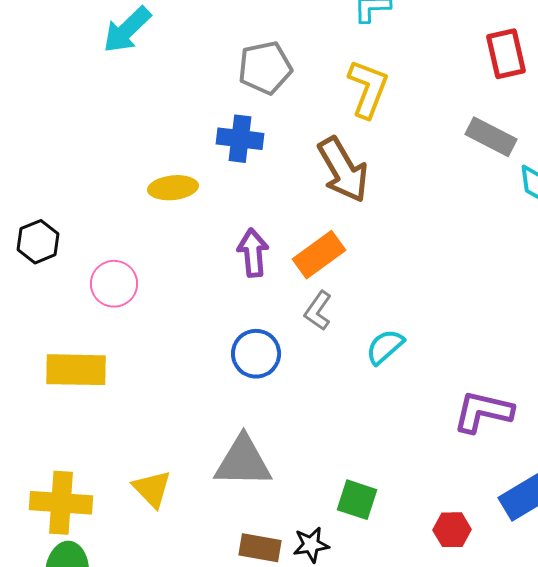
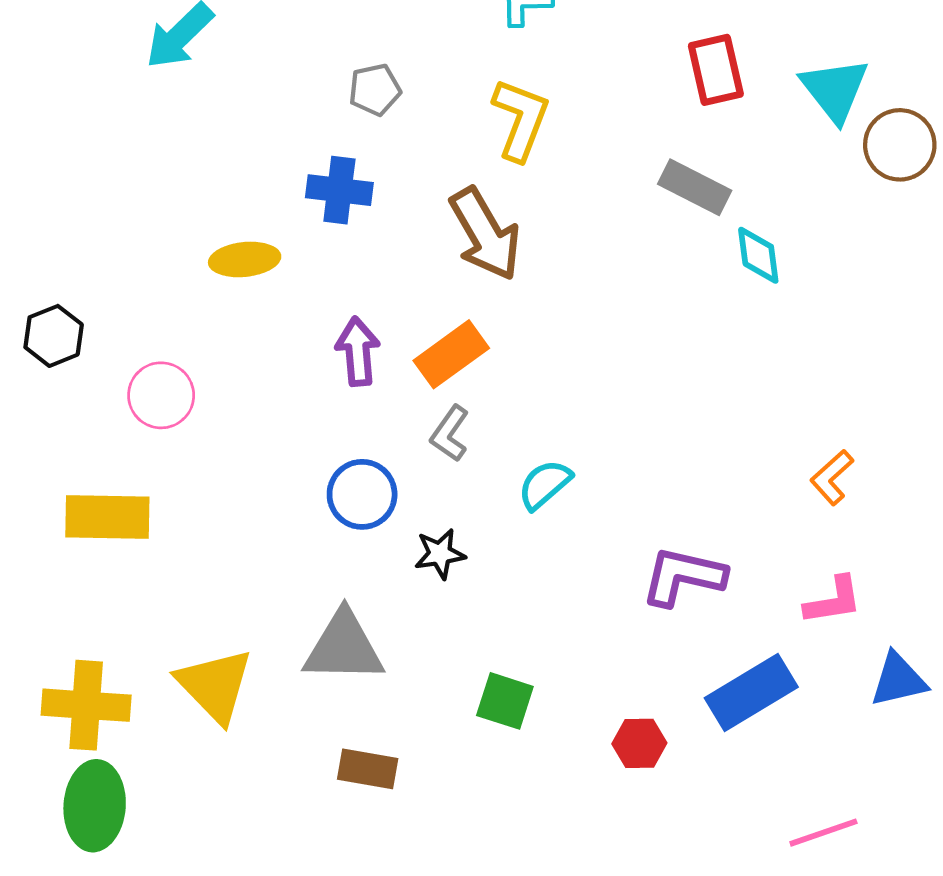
gray pentagon: (265, 68) -> (375, 90), size x0.7
yellow triangle: (152, 489) -> (215, 685), size x1.4
black star: (311, 545) -> (440, 554), moved

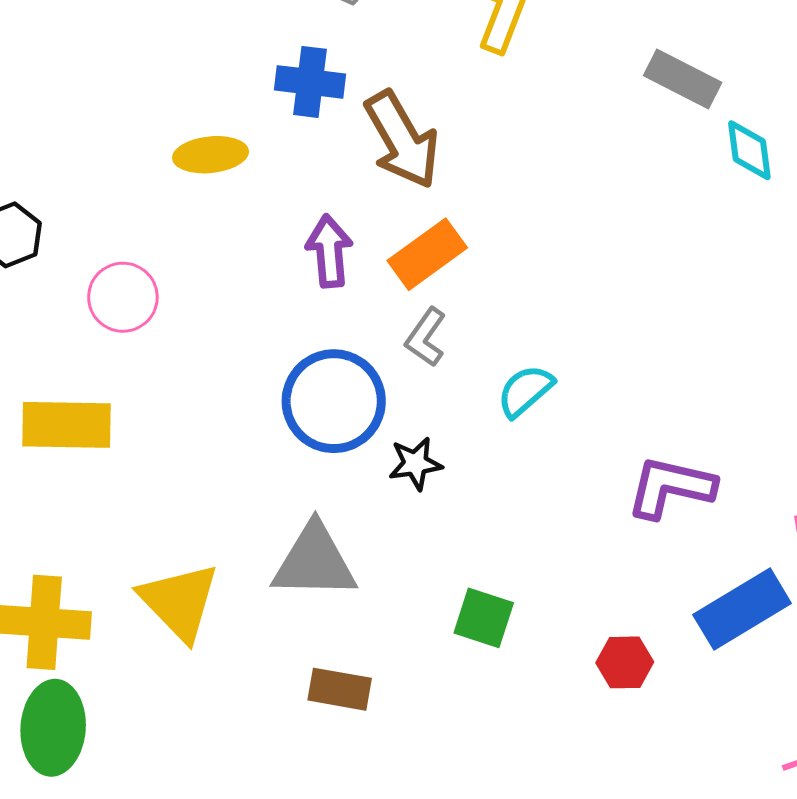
brown arrow: (485, 234) -> (402, 140), moved
blue circle: (362, 494) -> (334, 401), size x1.4

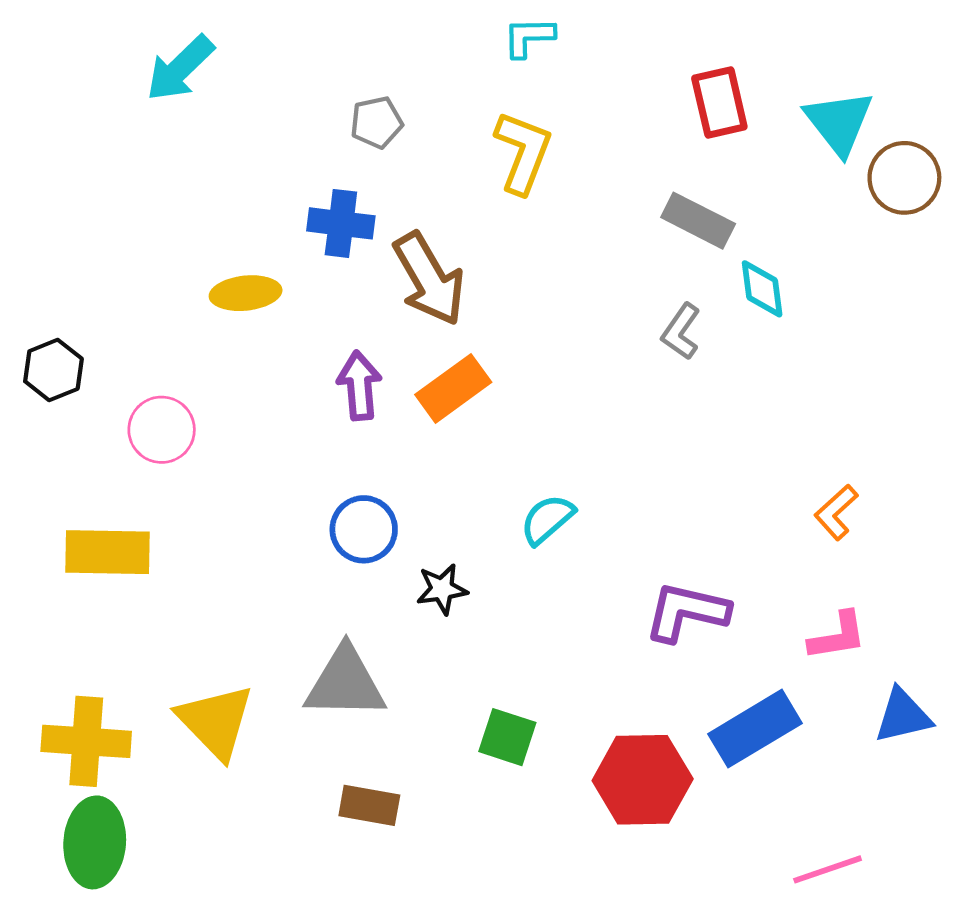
gray L-shape: (426, 337) -> (681, 332), moved
blue circle: (334, 401) -> (364, 529), size x0.7
red hexagon: (625, 662) -> (643, 780), size x1.8

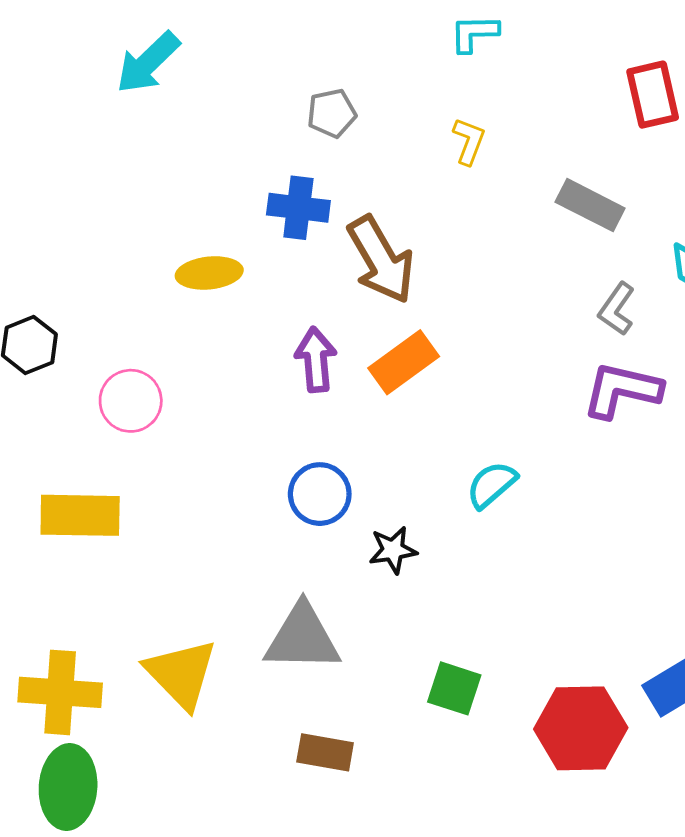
yellow L-shape: (523, 152) -> (469, 141), size x0.6
gray rectangle: (698, 221) -> (590, 205), moved
purple L-shape: (687, 612) -> (622, 390), moved

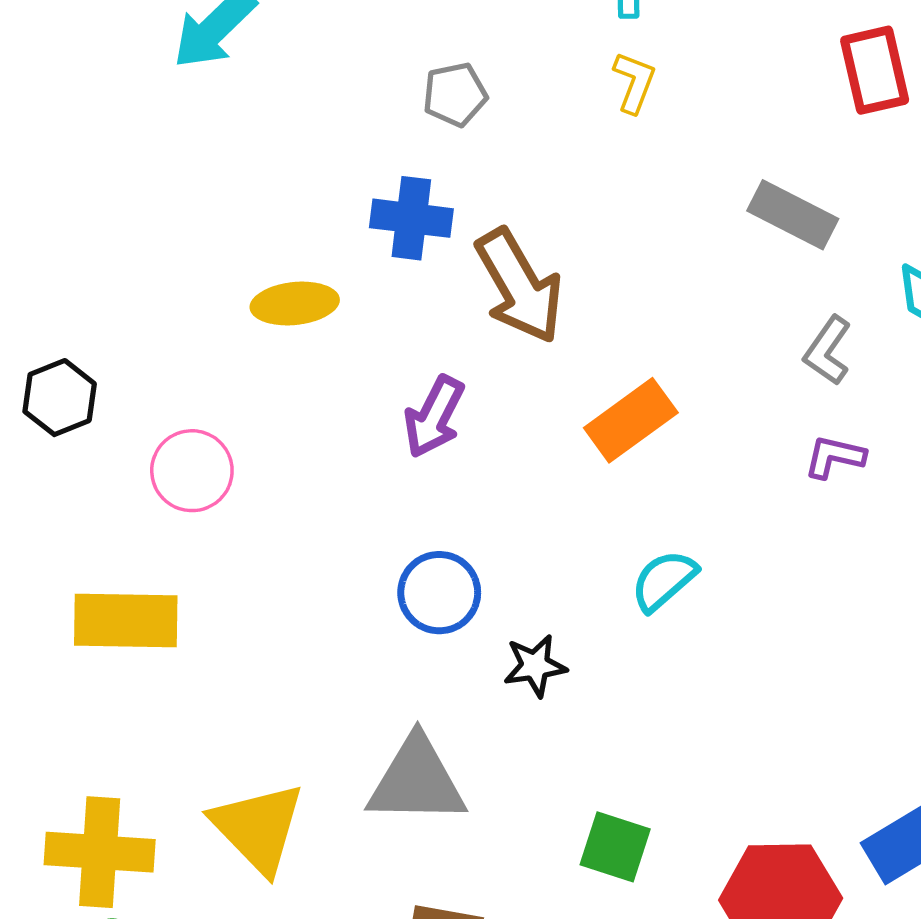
yellow L-shape: (469, 141) -> (634, 82), moved
purple arrow: (316, 360) -> (434, 417), turned -148
orange rectangle: (404, 362) -> (631, 420), moved
purple L-shape: (622, 390) -> (835, 457), size x0.6

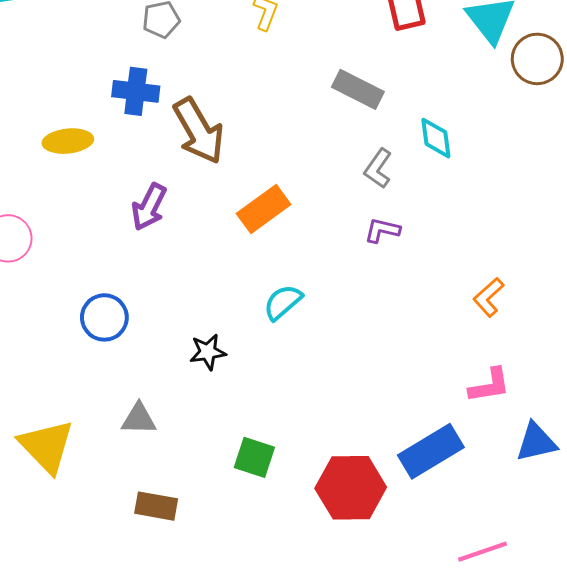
blue circle: (439, 593) -> (104, 317), moved
gray triangle: (417, 781) -> (139, 419), size x0.6

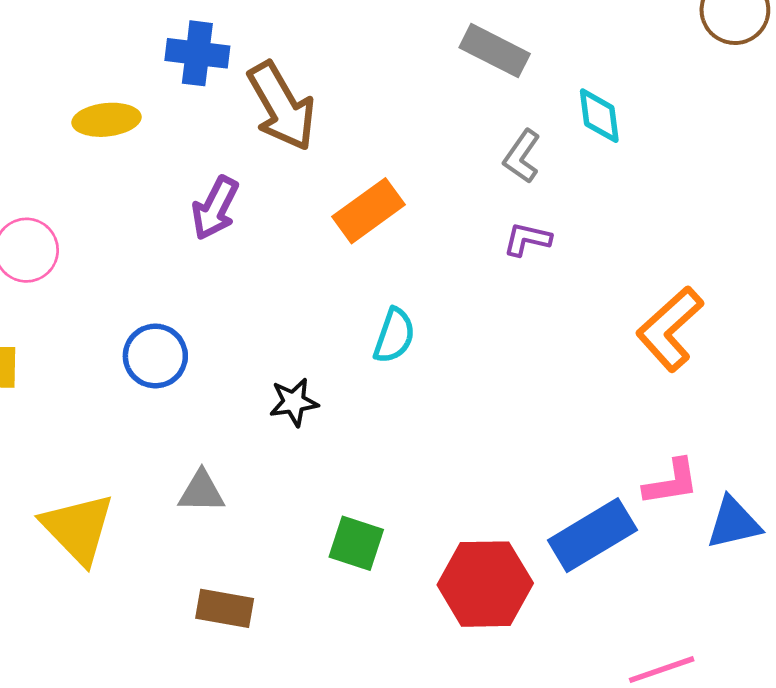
orange L-shape: (489, 297) -> (670, 329), size x1.6
cyan semicircle: (283, 302) -> (394, 336), turned 150
pink L-shape: (490, 385) -> (671, 482), moved

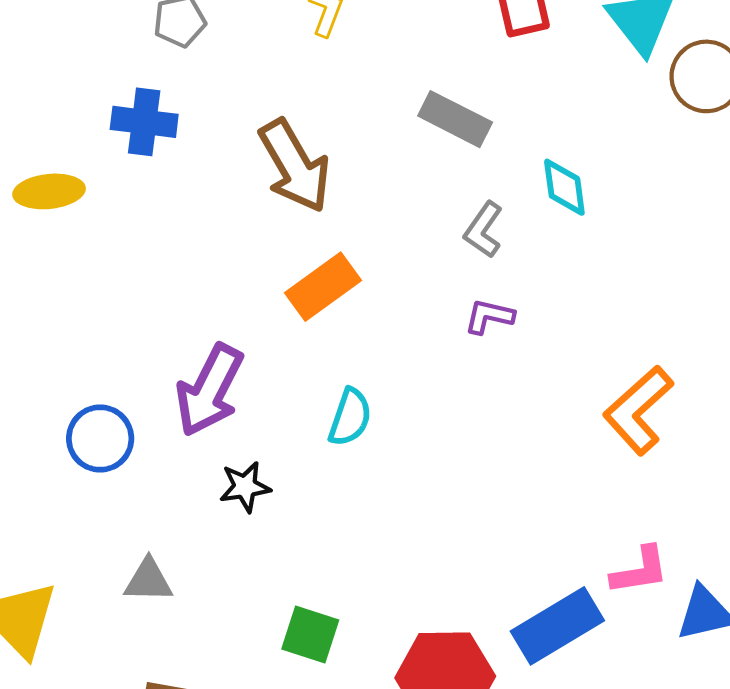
brown arrow: (282, 106) -> (295, 166), moved
purple arrow: (215, 208) -> (209, 390), moved, size x1.4

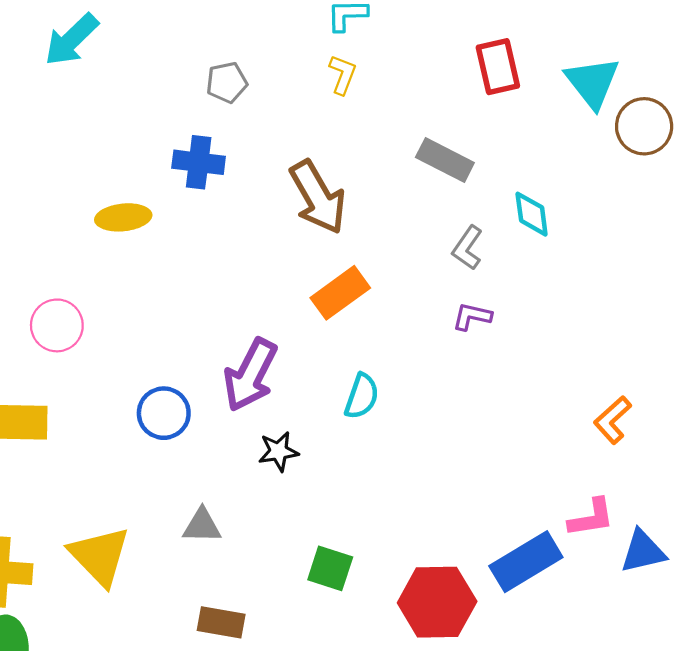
orange L-shape: (638, 410) -> (613, 420), moved, size x0.7

